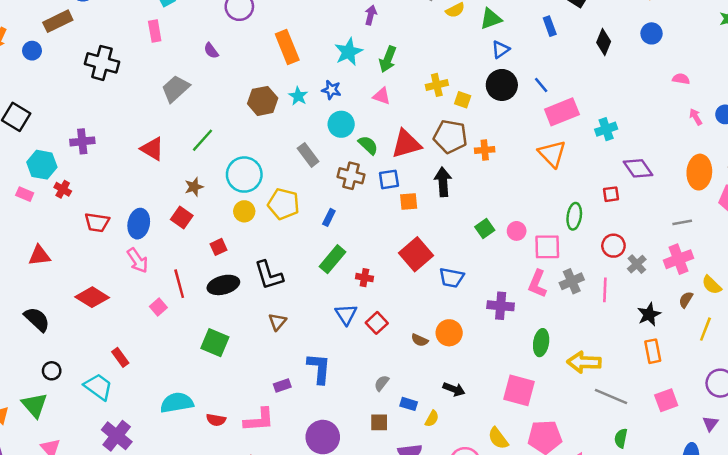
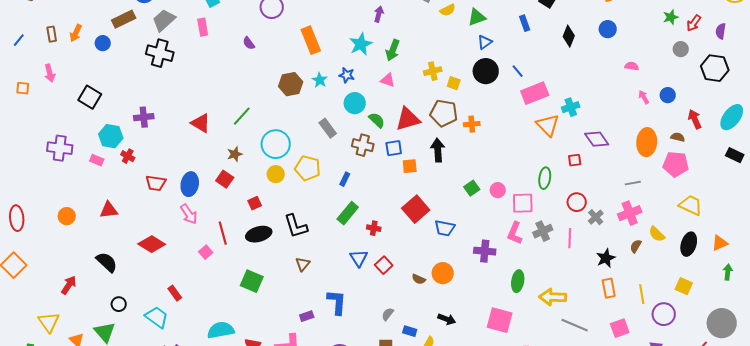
gray trapezoid: (176, 89) -> (164, 20), moved
orange triangle: (552, 154) -> (548, 125), moved
yellow line: (705, 329) -> (642, 294), moved, turned -30

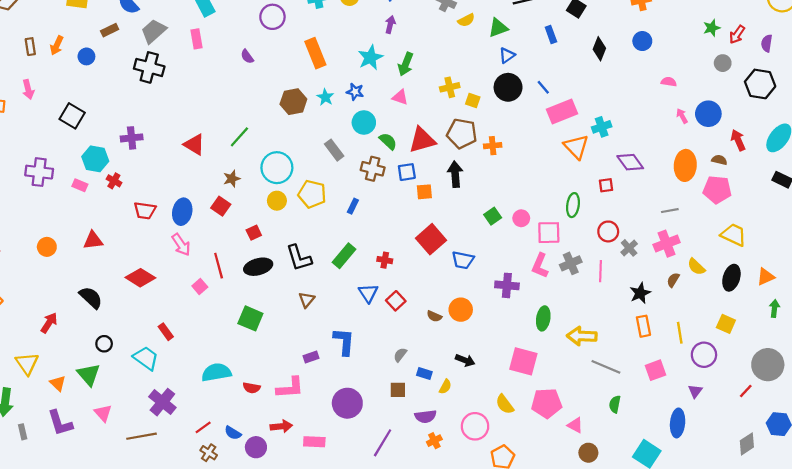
brown rectangle: (124, 19) -> (110, 30), size x0.7
blue circle: (668, 95) -> (708, 114), size x1.5
green rectangle: (348, 213) -> (344, 256), moved

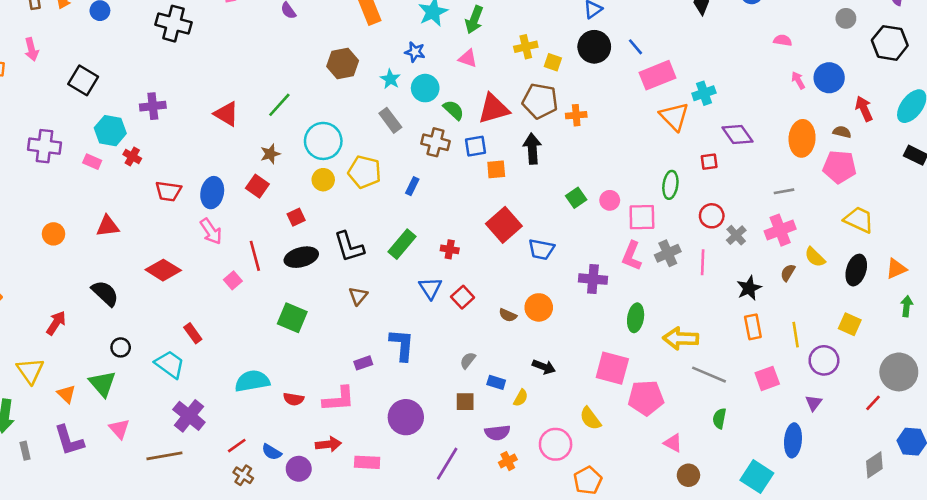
cyan star: (325, 97) -> (390, 79), moved
pink pentagon: (547, 403) -> (646, 398), moved

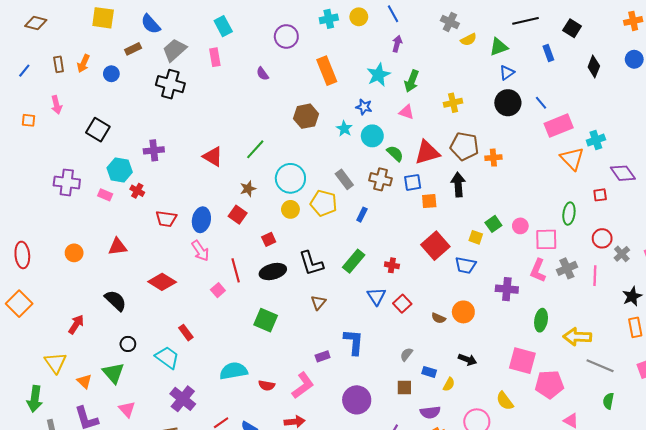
yellow square: (553, 62) -> (476, 237), moved
gray rectangle: (390, 120) -> (344, 179), moved
pink L-shape: (339, 399) -> (303, 385), turned -32

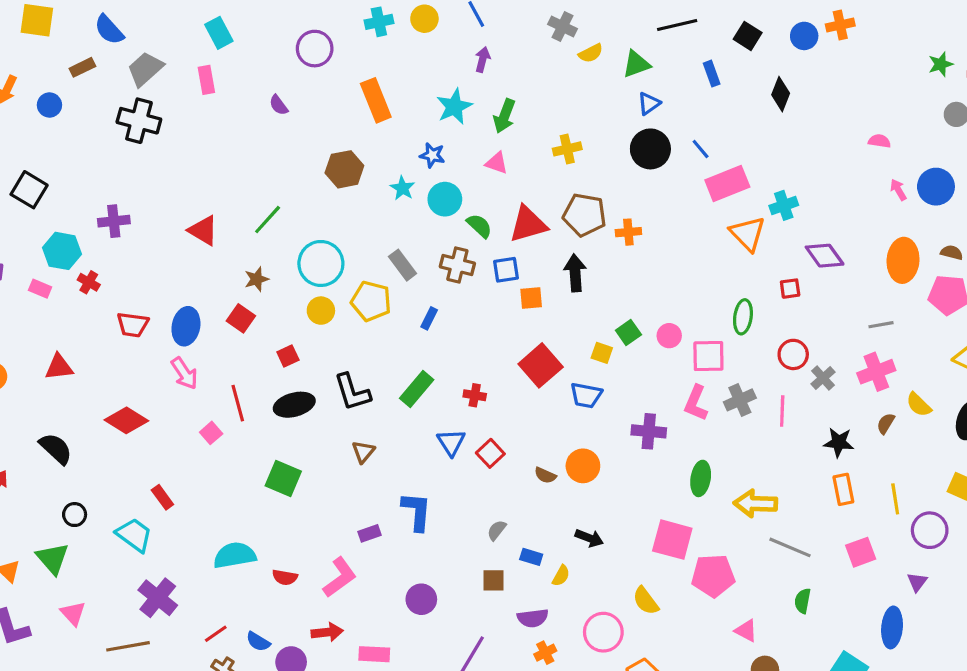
blue circle: (634, 59) -> (804, 36), moved
black star: (632, 296) -> (839, 442), turned 30
purple circle: (357, 400) -> (421, 599), size x0.7

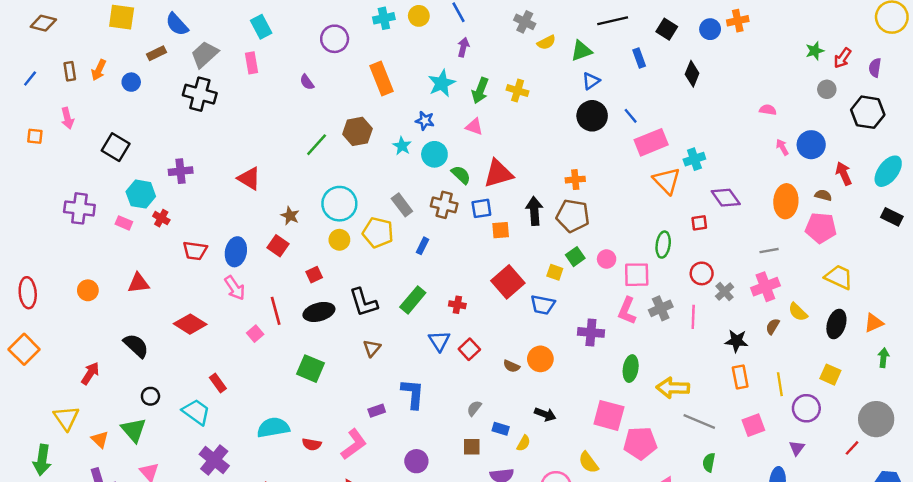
yellow cross: (567, 149) -> (518, 91), moved, turned 30
brown pentagon: (584, 215) -> (573, 216), moved
green line: (268, 220) -> (317, 145), moved
brown star: (257, 279) -> (290, 216), turned -30

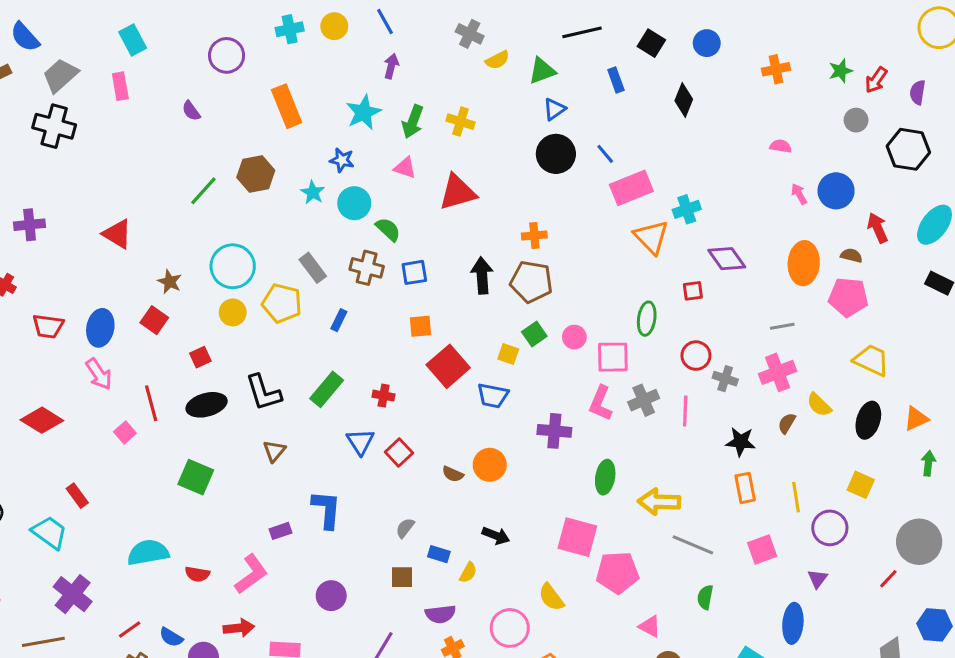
orange cross: (738, 21) -> (776, 69), moved
red triangle: (498, 174) -> (457, 192), moved
orange square: (501, 230) -> (420, 326), moved
gray cross: (725, 292) -> (725, 379), turned -30

